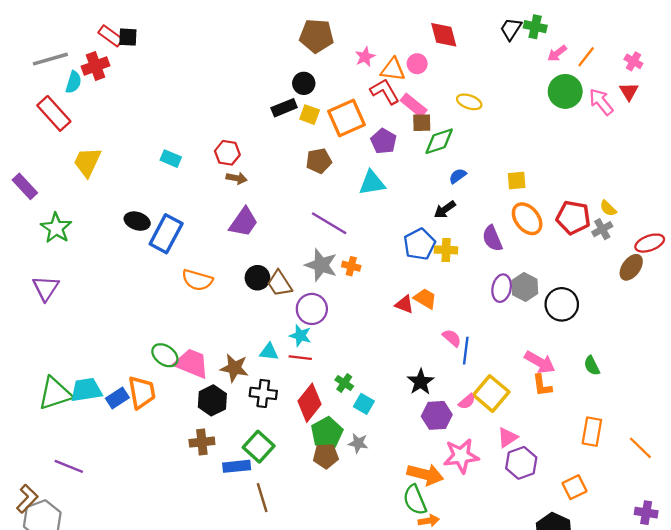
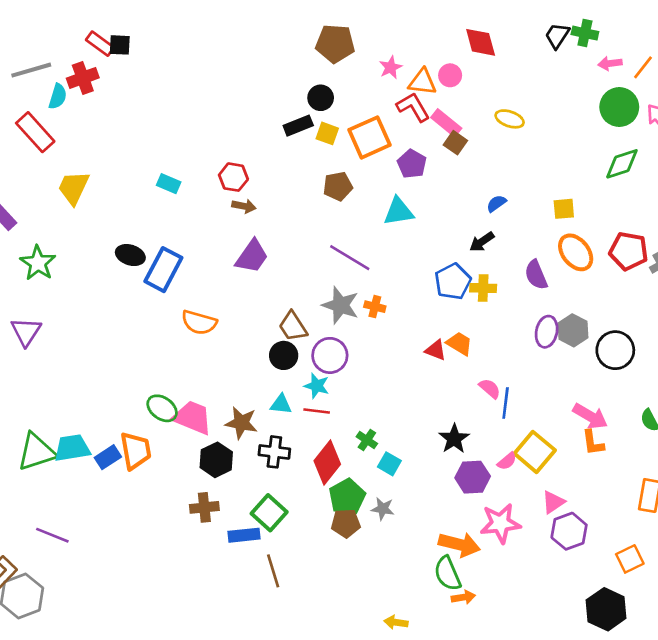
pink arrow: (557, 53) -> (610, 63), turned 30
brown square: (422, 123) -> (455, 143), turned 36
green diamond: (439, 141) -> (622, 164), moved
black circle: (257, 278) -> (284, 355), moved

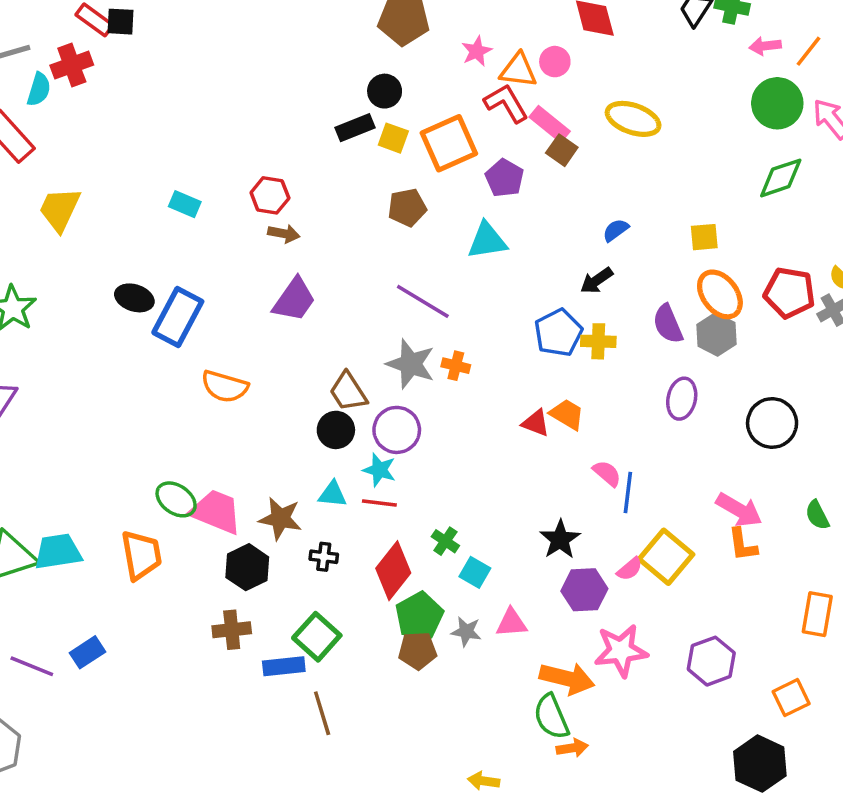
yellow ellipse: (510, 119) -> (633, 119), size x1.4
gray hexagon: (573, 330) -> (716, 334), moved
black cross: (274, 452) -> (324, 557), size x0.7
blue rectangle: (108, 457) -> (87, 652), moved
pink triangle: (553, 502) -> (511, 623), moved, turned 30

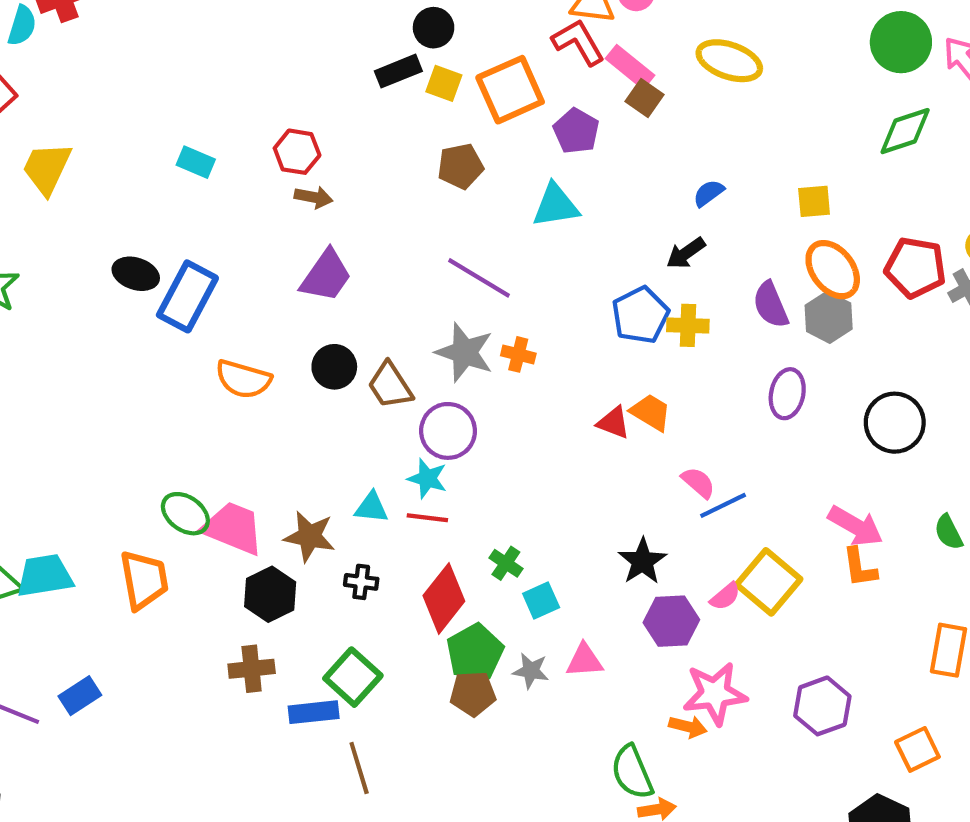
black circle: (336, 430) -> (334, 367), moved
blue line: (628, 492) -> (723, 505), turned 57
cyan square: (475, 572) -> (541, 601), turned 36
orange arrow: (567, 678) -> (688, 727), moved, size x0.6

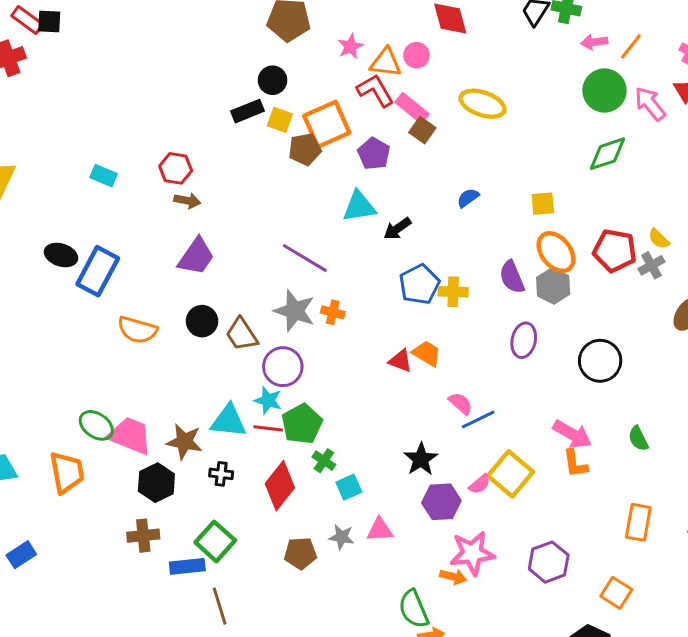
brown pentagon: (460, 166) -> (305, 149), moved
black arrow: (686, 253) -> (397, 229), moved
cyan triangle: (372, 507) -> (228, 421), size x1.5
green pentagon: (475, 652) -> (302, 424), moved
orange square: (917, 749) -> (616, 593), turned -32

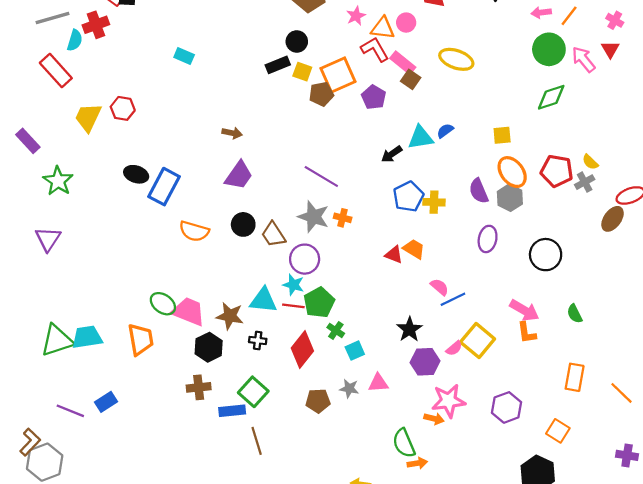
red hexagon: (176, 168) -> (123, 108), moved
cyan rectangle: (104, 176) -> (184, 56), moved
cyan triangle: (359, 207) -> (421, 137), moved

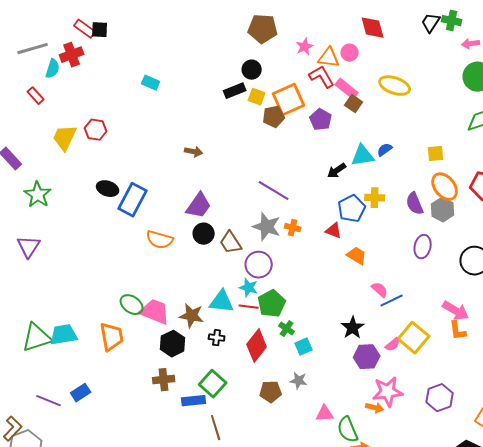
red rectangle: (56, 71) -> (36, 96), size x0.6
purple trapezoid: (239, 175) -> (199, 206), moved
yellow cross: (434, 202) -> (375, 198), moved
red triangle: (394, 255) -> (334, 231), moved
pink triangle: (378, 383) -> (325, 414), moved

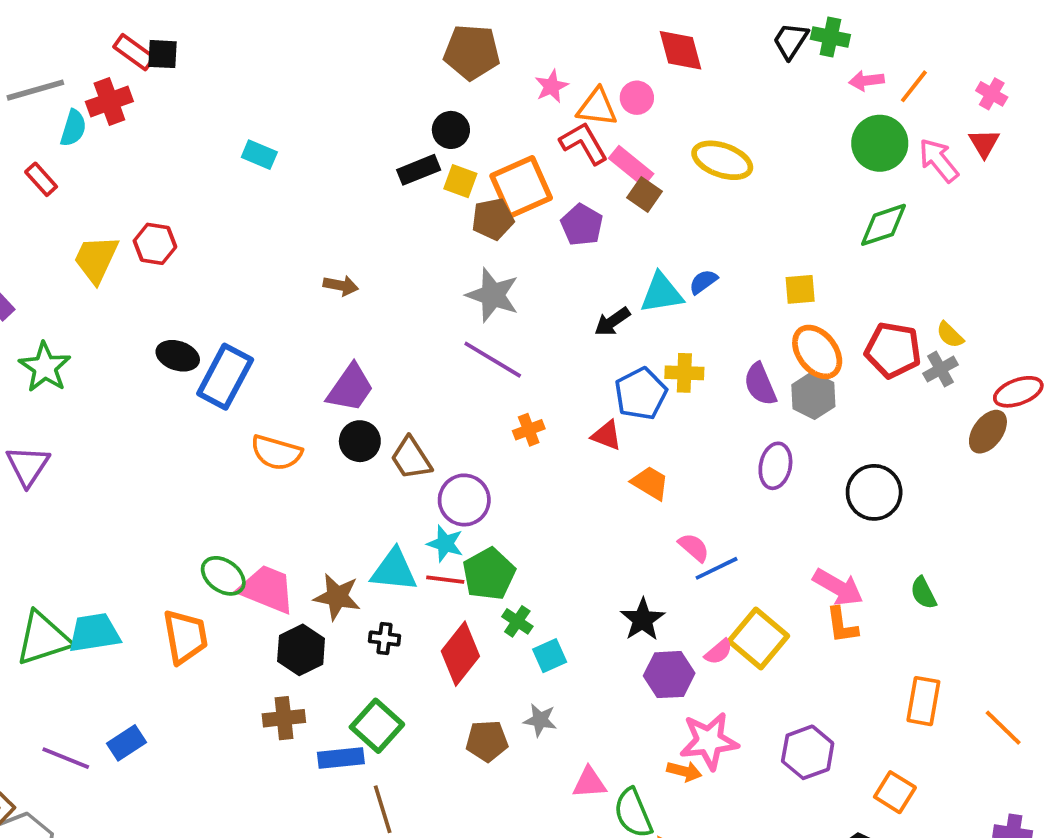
gray star: (267, 227) -> (493, 295), moved
orange cross: (293, 228) -> (529, 430), turned -35

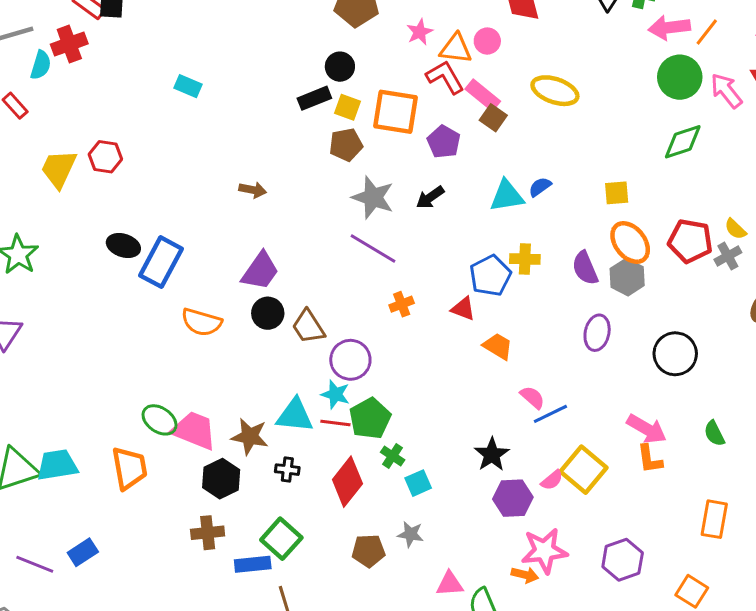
pink arrow: (866, 81) -> (669, 27), size x1.5
orange square: (521, 187) -> (396, 112), turned 33
brown pentagon: (493, 219) -> (346, 145), moved
black arrow: (612, 322) -> (430, 197), moved

